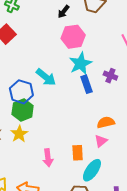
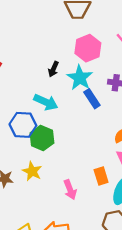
black arrow: (64, 12) -> (53, 69), moved
pink hexagon: (73, 37) -> (88, 48), moved
green hexagon: (23, 110) -> (42, 138), moved

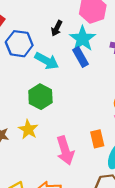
blue rectangle: (92, 99) -> (81, 57), moved
blue hexagon: (23, 125) -> (19, 44), moved
pink arrow: (70, 190) -> (65, 150), size x1.4

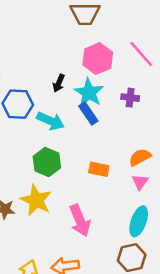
yellow star: (28, 129) -> (36, 200), size x1.4
orange rectangle: (97, 139) -> (99, 169), moved, turned -60

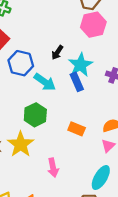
pink hexagon: (98, 59) -> (93, 25), moved
pink arrow: (80, 221) -> (53, 168), size x0.7

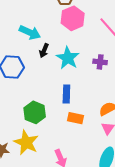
cyan arrow: (45, 82) -> (30, 32), moved
blue rectangle: (77, 82) -> (66, 94), moved, turned 36

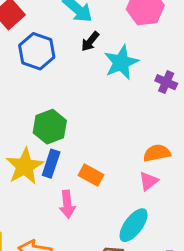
blue rectangle: (66, 94) -> (51, 164), moved
orange rectangle: (75, 118) -> (91, 175), moved

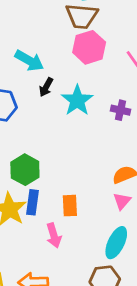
orange rectangle: (91, 175) -> (70, 206), turned 70

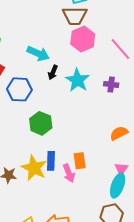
green hexagon: (25, 170) -> (41, 123), moved
pink triangle: (122, 201) -> (121, 169), moved
pink arrow: (54, 235) -> (69, 173), moved

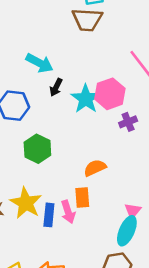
pink hexagon: (83, 39) -> (110, 94), moved
purple cross: (111, 84) -> (128, 122), moved, turned -32
orange semicircle: (119, 133) -> (95, 168), moved
blue rectangle: (51, 161) -> (49, 215), moved

